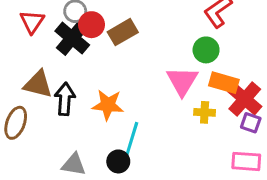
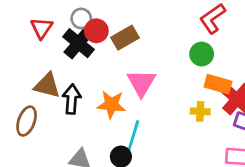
pink triangle: (182, 81) -> (141, 83), moved

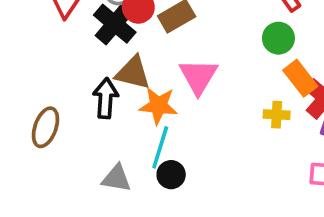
orange rectangle: (218, 84) -> (300, 78), turned 36
brown triangle: (47, 85) -> (133, 73), moved
cyan line: (133, 136) -> (160, 147), moved

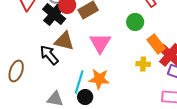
green circle: (278, 38) -> (135, 22), moved
black arrow: (106, 98) -> (49, 55), turned -45
orange star: (158, 105) -> (99, 79), moved

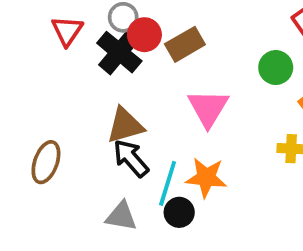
brown triangle: (64, 41) -> (125, 125), moved, turned -30
black arrow: (49, 55) -> (131, 158), moved

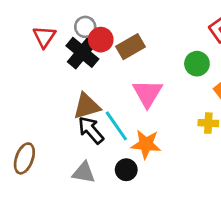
brown ellipse: (46, 162) -> (24, 158), moved
cyan line: (168, 183) -> (116, 126), moved, turned -52

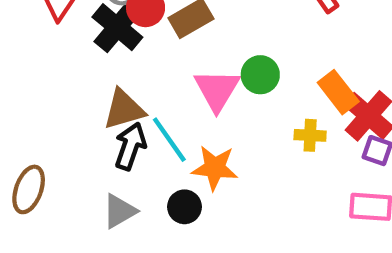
green circle: (197, 64) -> (260, 75), moved
black arrow: (91, 130) -> (130, 146), turned 60
gray triangle: (84, 173) -> (120, 211), turned -40

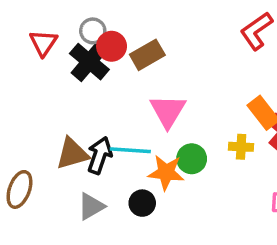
green circle: (260, 75) -> (192, 159), moved
brown triangle: (124, 109) -> (72, 154), moved
cyan line: (169, 140) -> (130, 150), turned -51

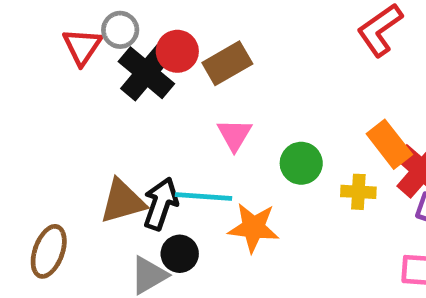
gray circle: (93, 31) -> (120, 30), moved
pink triangle: (168, 111) -> (234, 135), moved, size x0.7
green circle: (192, 159) -> (301, 163), moved
black circle: (142, 203) -> (180, 254), moved

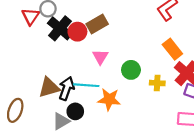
red circle: (177, 51) -> (77, 32), moved
orange rectangle: (389, 144) -> (172, 49), moved

